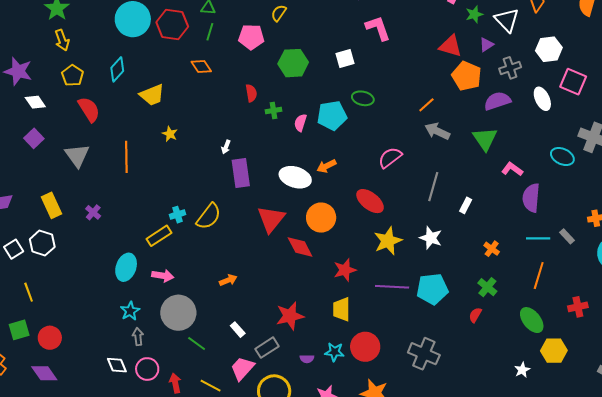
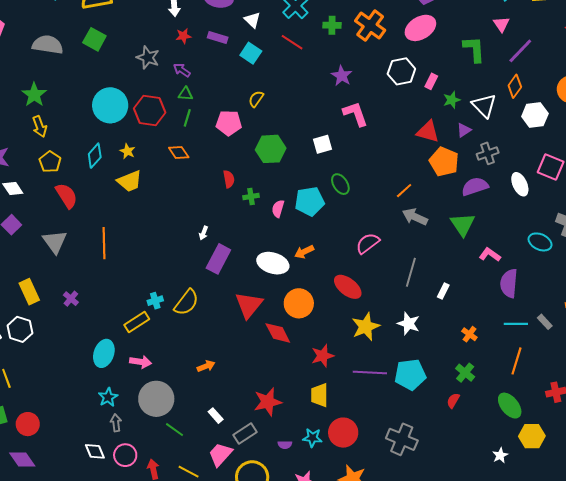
white hexagon: (549, 49) -> (535, 115), moved
green ellipse: (363, 98) -> (340, 184), turned 45
yellow star: (170, 134) -> (127, 151), moved
purple rectangle: (241, 173) -> (218, 259), turned 36

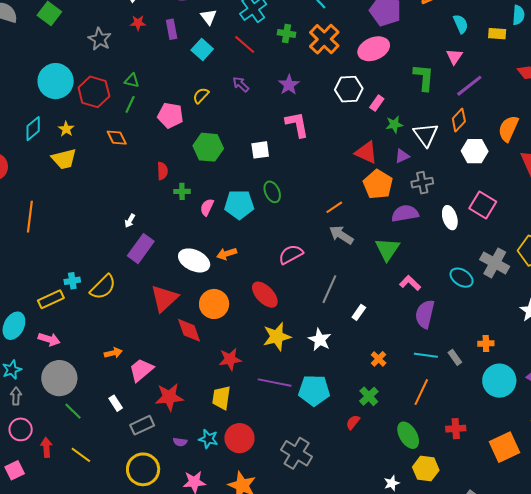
purple rectangle: (218, 37) -> (172, 29), turned 54
purple arrow: (182, 70) -> (241, 84), moved
pink trapezoid: (220, 454) -> (141, 370), moved

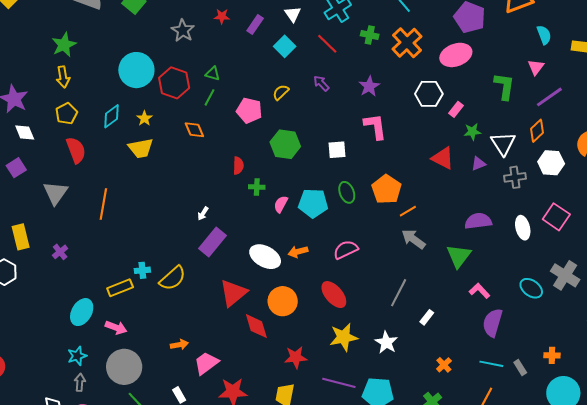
purple rectangle: (172, 29) -> (255, 25), turned 42
gray cross: (422, 183) -> (515, 177), moved
orange pentagon: (378, 184) -> (386, 189), moved
pink semicircle: (291, 254) -> (346, 250), moved

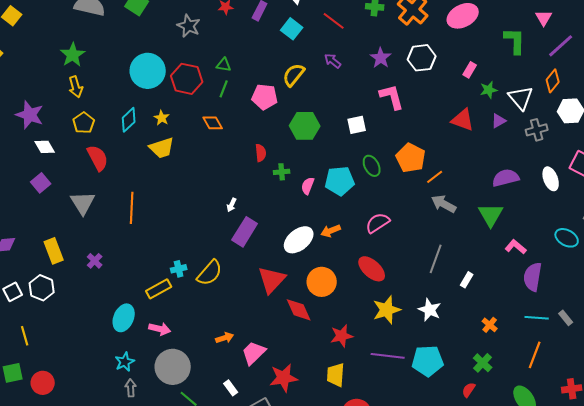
yellow semicircle: (281, 92) -> (294, 75), size x1.4
white hexagon: (429, 94) -> (422, 58), moved
white ellipse: (265, 257) -> (299, 240), turned -60

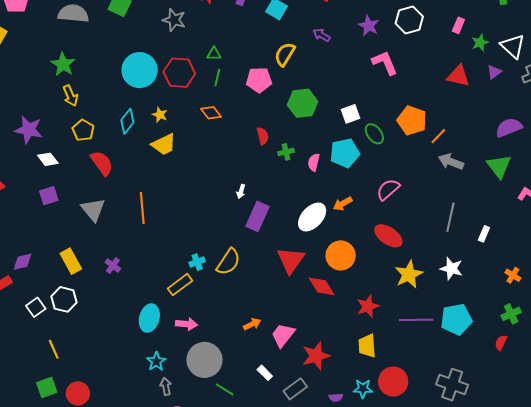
white square: (357, 125) -> (350, 114), moved
purple square: (41, 183) -> (49, 196), turned 30
green cross: (483, 363) -> (511, 314), turned 30

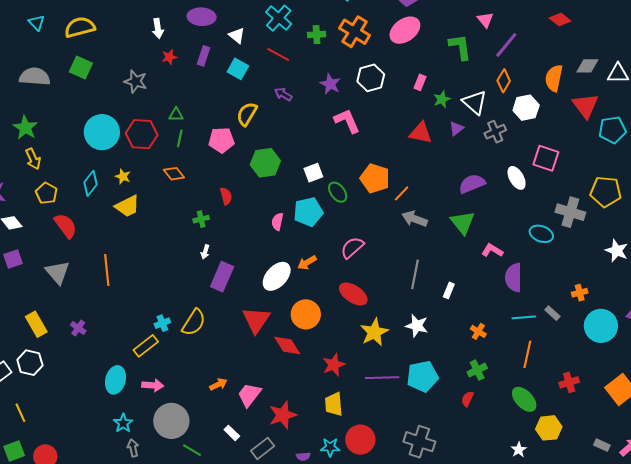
green cross: (286, 152) -> (201, 219), moved

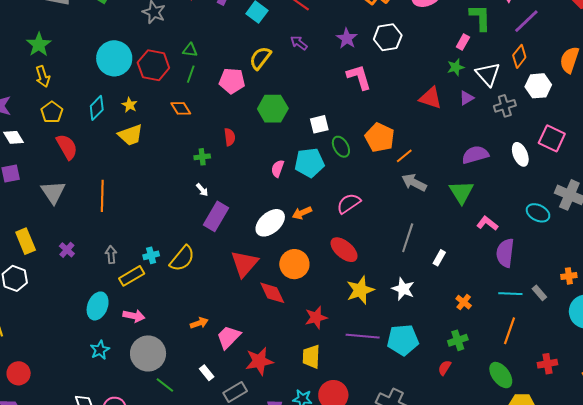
pink rectangle: (420, 82) -> (463, 42), moved
white arrow: (205, 252) -> (202, 190), turned -64
gray arrow: (133, 448) -> (111, 255), moved

